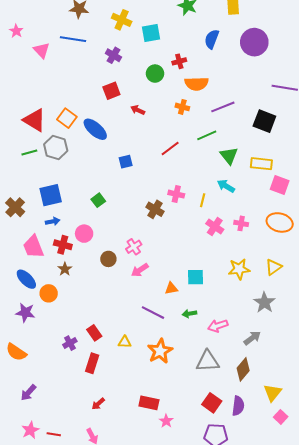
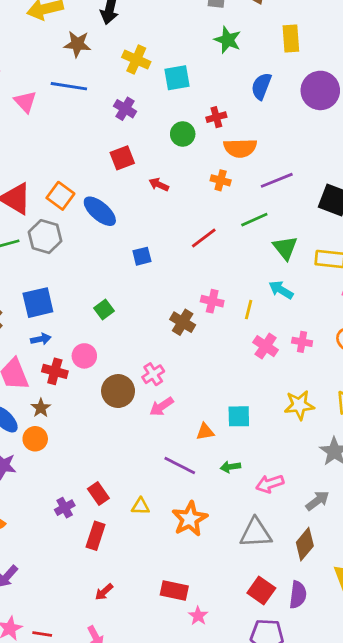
brown circle: (108, 259) -> (118, 391), size x1.5
brown star: (65, 269) -> (41, 408), moved

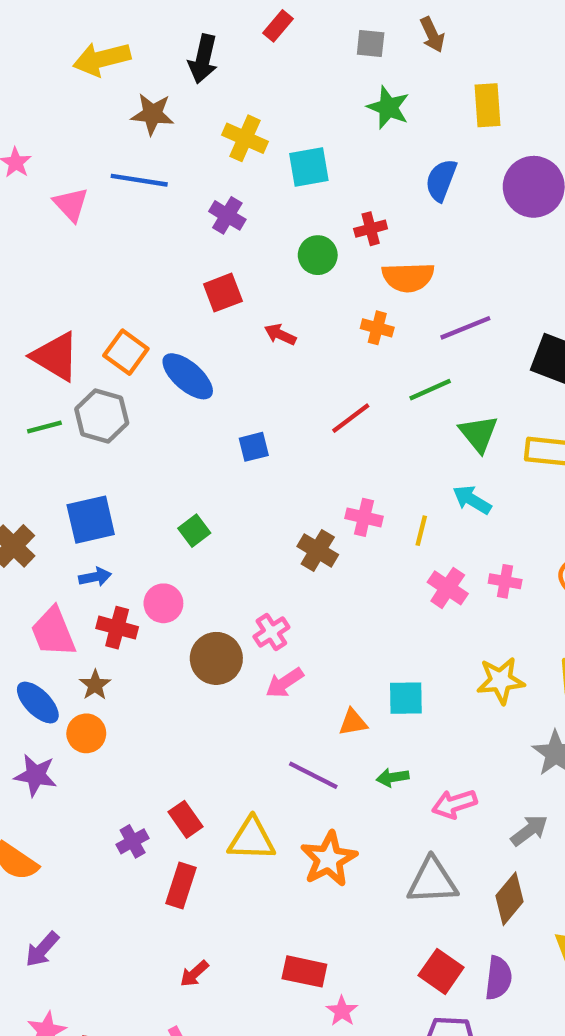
yellow triangle: (141, 506) -> (252, 839), size x1.6

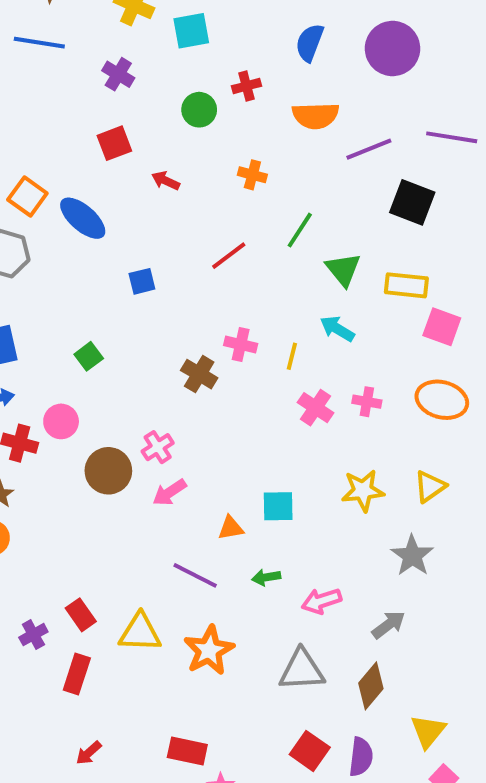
orange semicircle: (408, 277) -> (316, 116), moved
purple line: (465, 328) -> (369, 149), moved
green line: (430, 390) -> (300, 230), turned -33

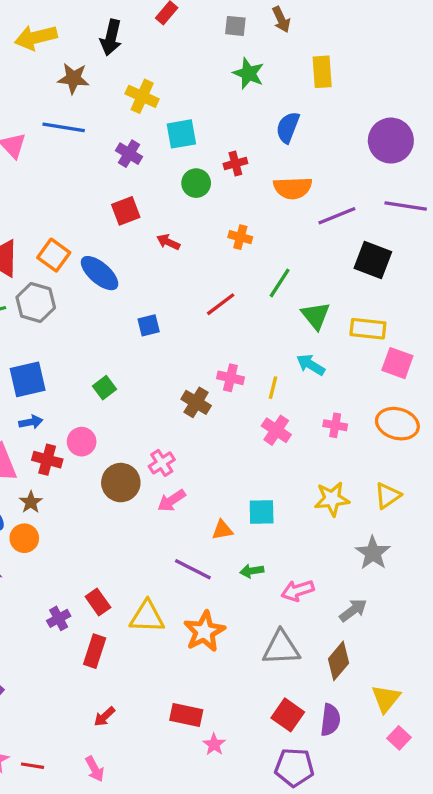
cyan square: (191, 31) -> (181, 134), moved
purple circle: (393, 49) -> (391, 141), moved
pink cross: (316, 408) -> (276, 430), moved

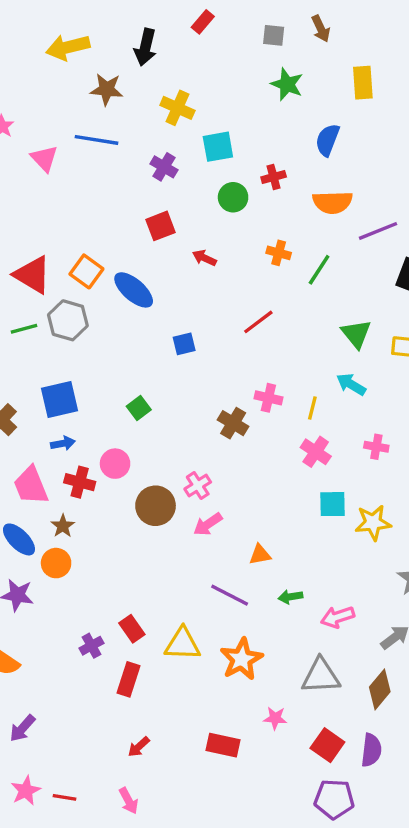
green line: (280, 283) -> (319, 270), moved
cyan square: (262, 512) -> (333, 504), moved
pink star: (214, 744) -> (275, 718), moved, turned -30

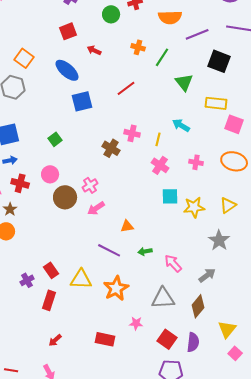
blue ellipse: (134, 290) -> (67, 70), moved
green triangle: (356, 334) -> (184, 82), moved
blue square: (184, 344) -> (82, 101), size x1.5
pink circle: (115, 464) -> (50, 174), moved
pink arrow: (338, 617) -> (173, 263), turned 66

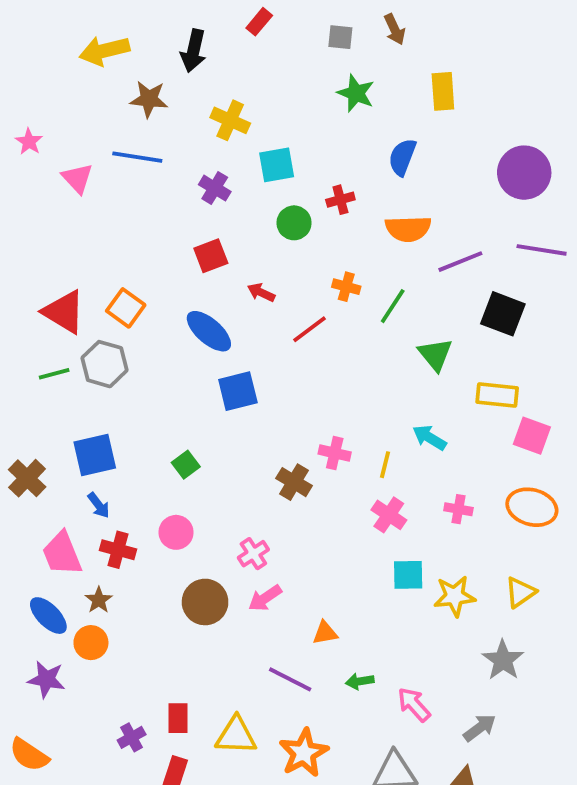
red line: (126, 88) -> (309, 329), moved
blue arrow: (10, 160) -> (99, 505), turned 64
brown circle: (65, 197) -> (205, 602), moved
red rectangle: (51, 270) -> (178, 718), turned 35

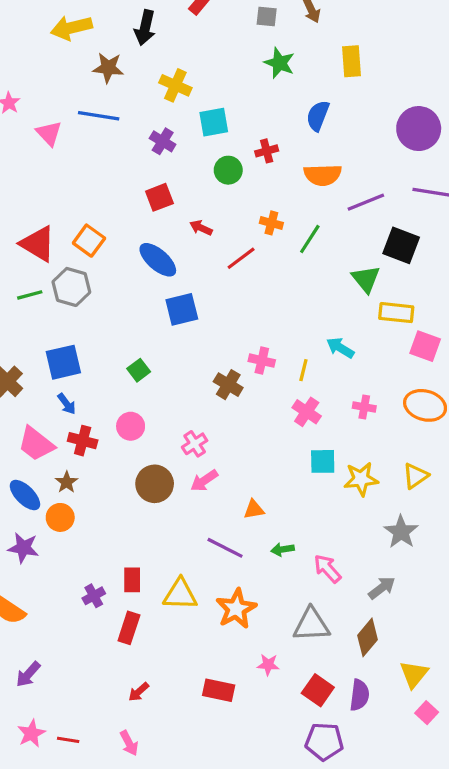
green triangle: (435, 354) -> (366, 279), moved
pink trapezoid: (62, 554) -> (36, 444), turned -30

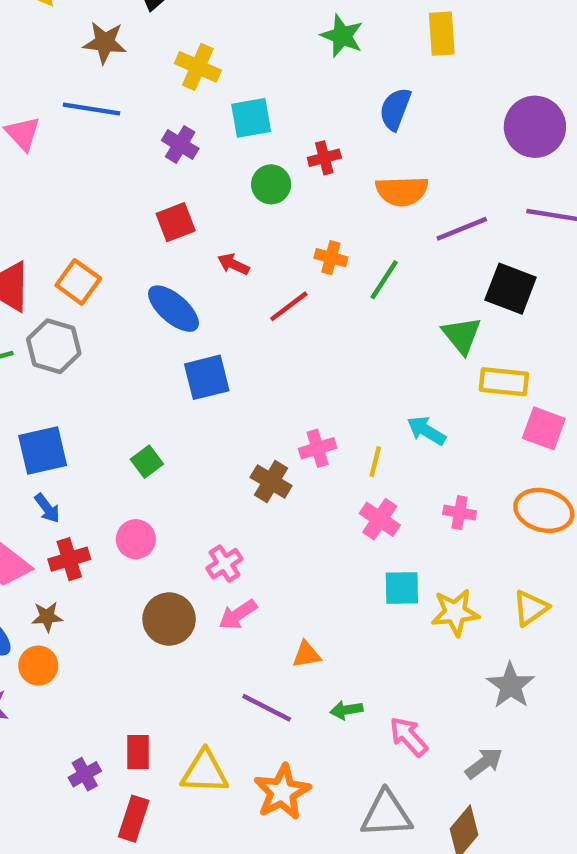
pink cross: (262, 361) -> (318, 448), turned -30
red cross: (83, 441) -> (69, 559), turned -32
brown star: (67, 482) -> (47, 617), turned 30

